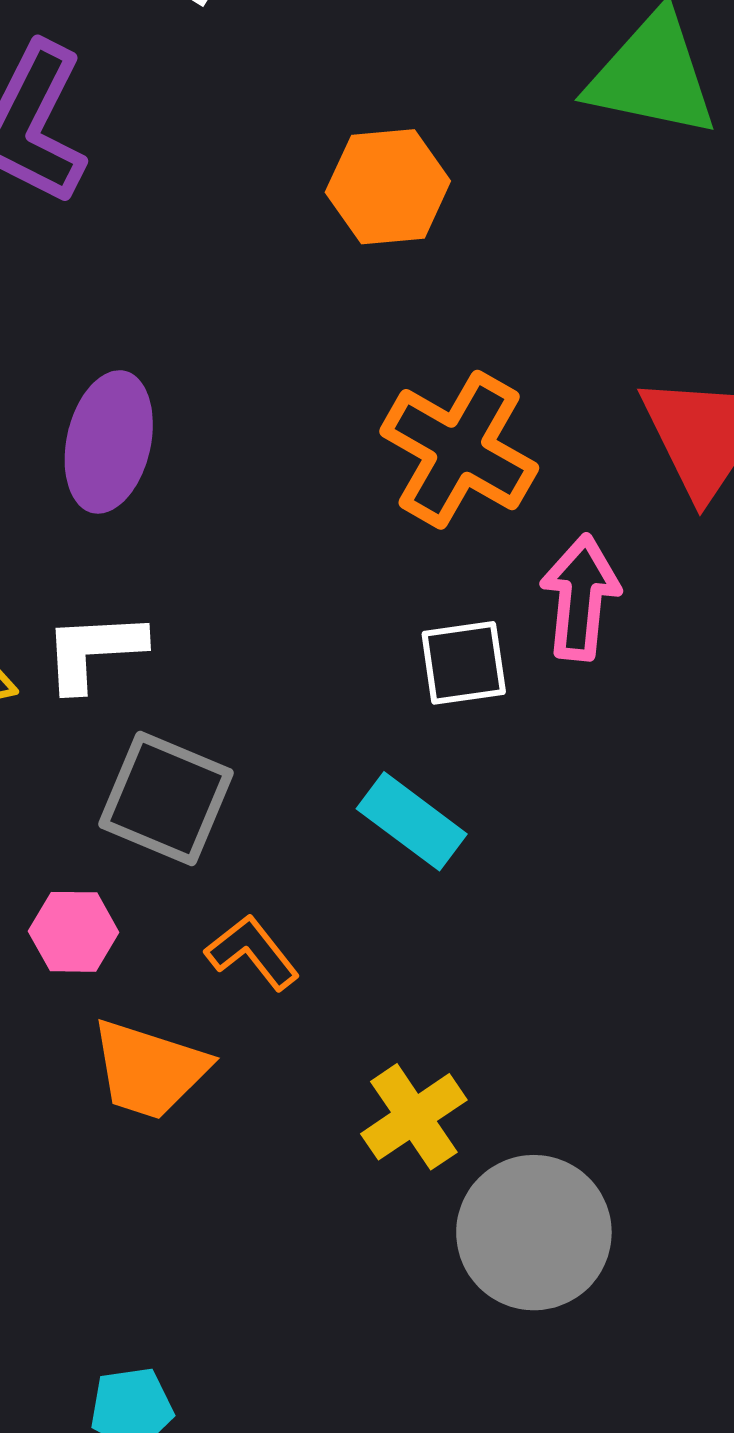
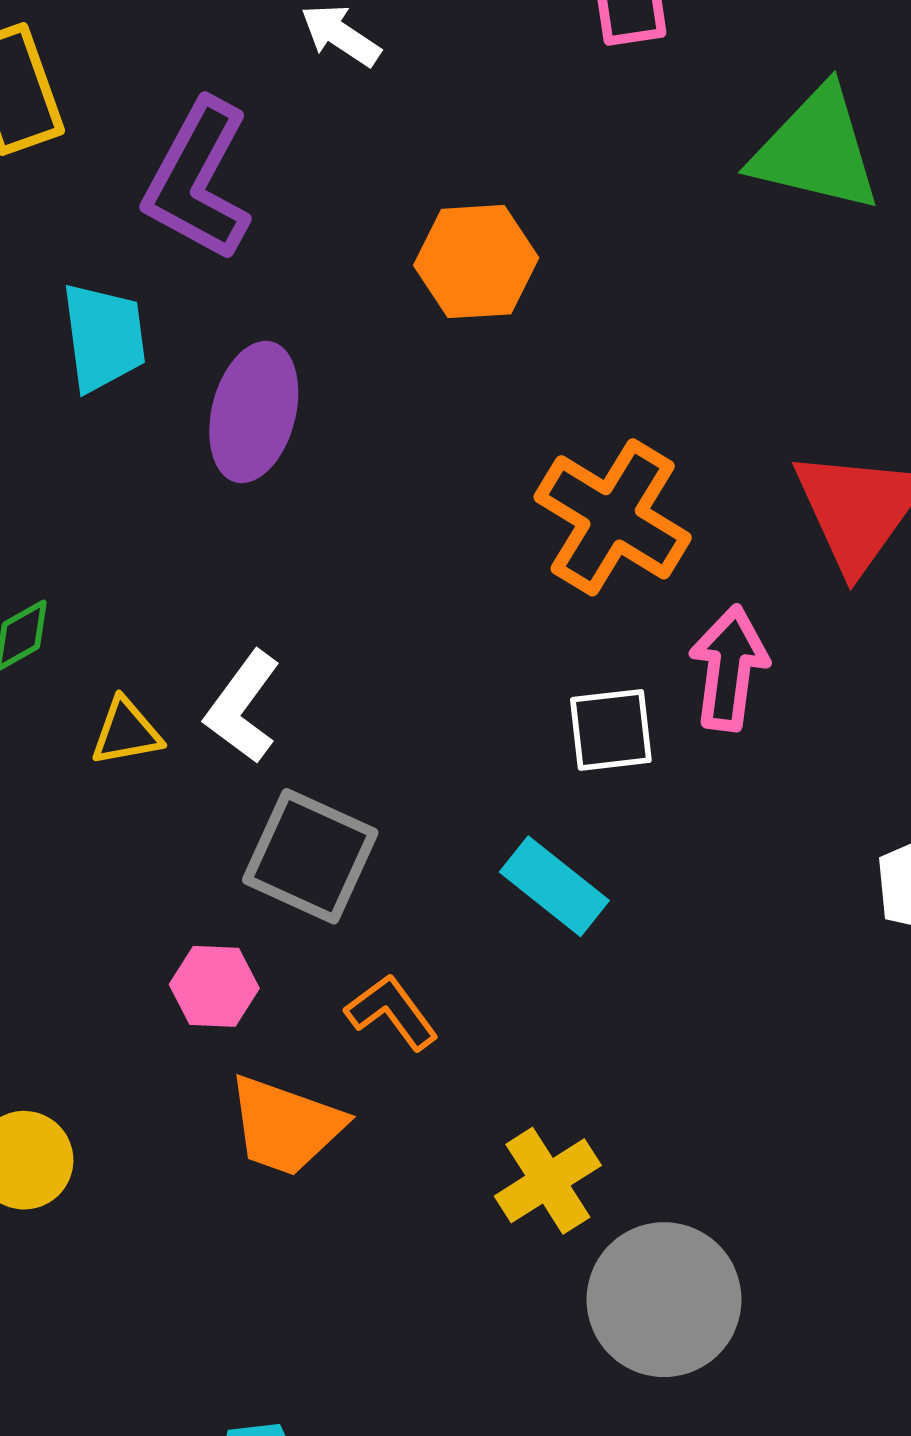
orange hexagon: (388, 187) -> (476, 262), moved
purple ellipse: (109, 442) -> (254, 412), moved
white L-shape: (94, 651) -> (243, 707), turned -52

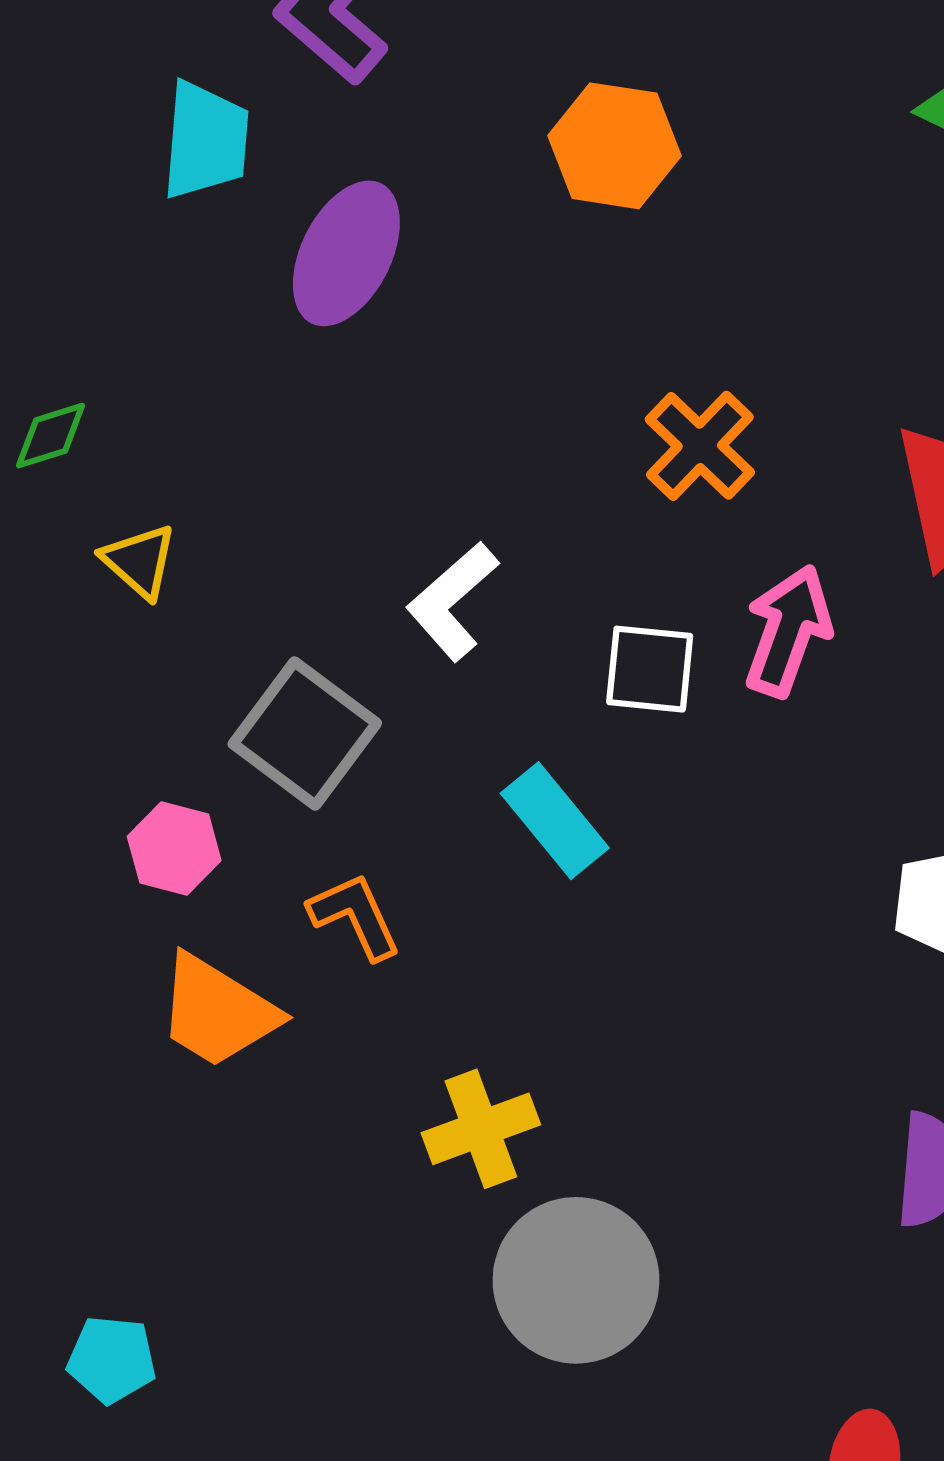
orange cross: (613, 517) -> (700, 446), size x0.7
white L-shape: (243, 707) -> (452, 601), moved
yellow triangle: (126, 732) -> (139, 561), turned 40

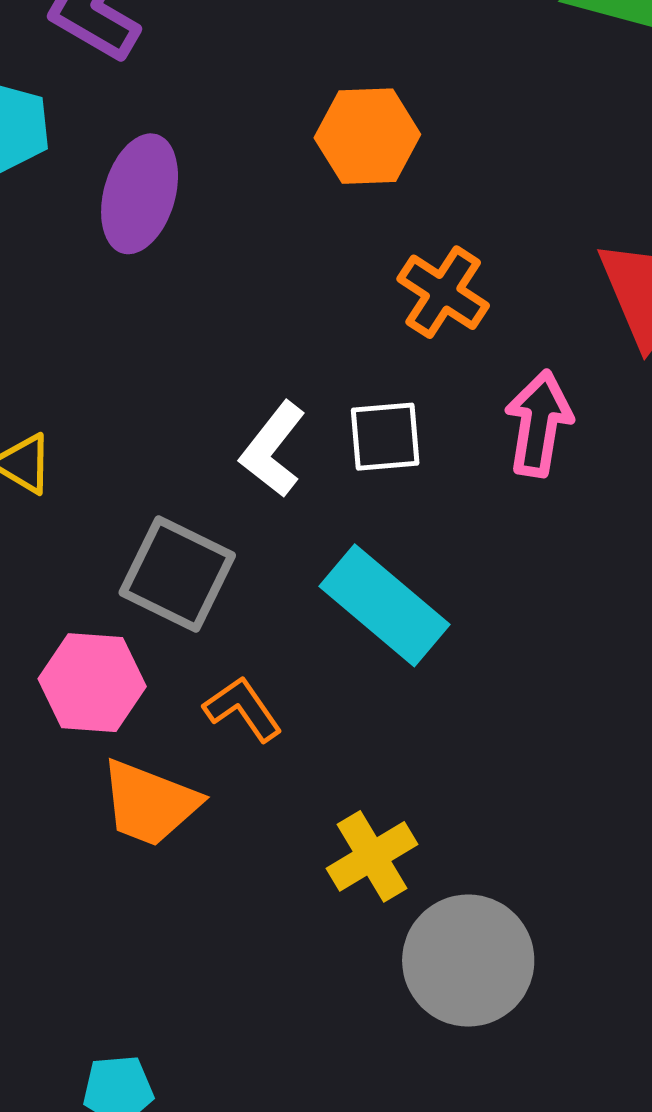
orange hexagon: (614, 146) -> (367, 136), moved
white square: (650, 669) -> (385, 437), moved
cyan rectangle: (555, 821) -> (385, 605), size x1.4
pink hexagon: (174, 849) -> (92, 683), size x1.4

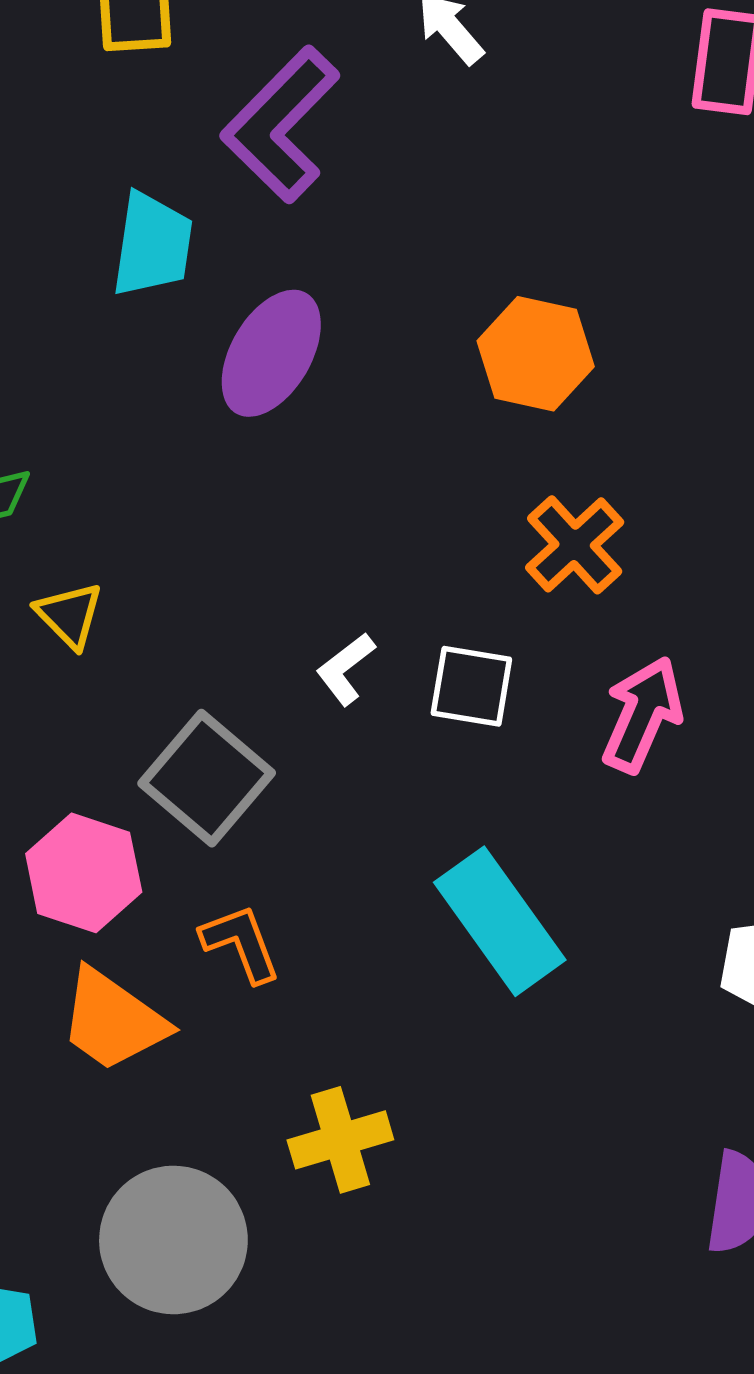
white L-shape: (273, 449) -> (346, 669), size x0.7
cyan rectangle: (385, 605) -> (500, 921), moved
gray circle: (468, 961) -> (173, 1240), moved

